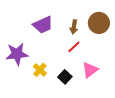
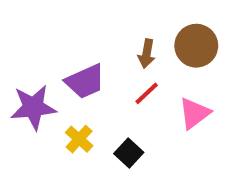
purple trapezoid: (43, 25) -> (85, 81), moved
pink triangle: (90, 70) -> (194, 113), moved

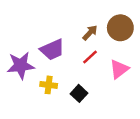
brown arrow: (147, 54) -> (90, 33), turned -147
yellow cross: (79, 139) -> (49, 85), turned -35

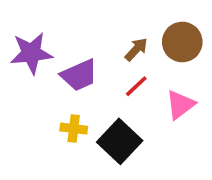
purple star: (21, 65) -> (31, 53), moved
black square: (79, 93) -> (120, 141), size x1.6

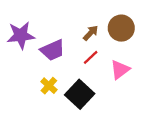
yellow cross: (74, 129) -> (49, 86), turned 35

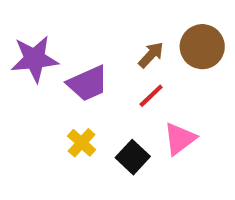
pink triangle: (120, 70) -> (180, 139), moved
black square: (80, 94) -> (133, 157), size x0.7

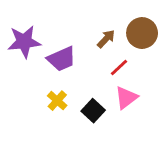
red line: (151, 96) -> (119, 68), moved

